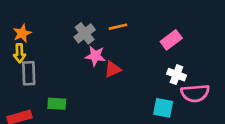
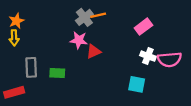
gray cross: (85, 33) -> (84, 17), moved
gray rectangle: (29, 73) -> (31, 67), moved
pink semicircle: (195, 93) -> (169, 59), moved
green rectangle: (57, 104) -> (57, 73), moved

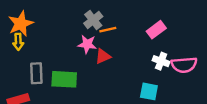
orange line: (98, 15) -> (108, 30), moved
orange star: (16, 21) -> (21, 24), size x1.5
green rectangle: (57, 73) -> (64, 79), size x1.5

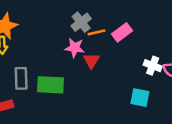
pink rectangle: (156, 30) -> (122, 32), moved
red triangle: (103, 56) -> (91, 61), turned -35

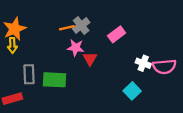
orange line: (96, 32) -> (67, 28), moved
cyan square: (140, 98) -> (132, 91), turned 35

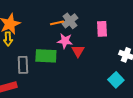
pink rectangle: (117, 34) -> (102, 29), turned -56
green rectangle: (54, 80) -> (46, 56), moved

